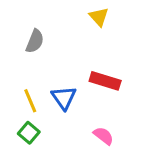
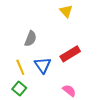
gray semicircle: (35, 41) -> (30, 39), moved
red rectangle: (105, 81) -> (70, 54), turned -48

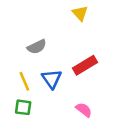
gray semicircle: (30, 39) -> (37, 47), turned 42
green square: (19, 89) -> (23, 107), turned -32

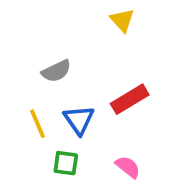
green square: (23, 107) -> (66, 163), moved

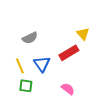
yellow triangle: (122, 20) -> (83, 34), moved
green square: (66, 163) -> (26, 86), moved

